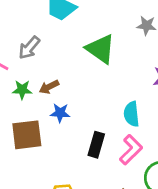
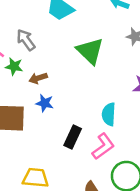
gray arrow: (29, 48) -> (26, 40), turned 95
green star: (22, 90) -> (14, 67), moved

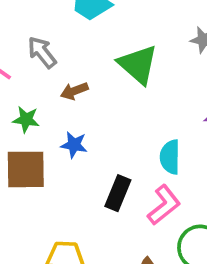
green star: (14, 67) -> (26, 119), moved
brown arrow: (38, 78) -> (74, 91), moved

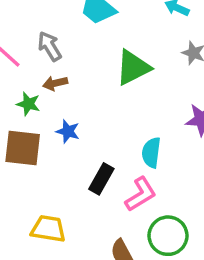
green triangle: (138, 64) -> (133, 67), turned 45
brown arrow: (74, 91) -> (55, 83), moved

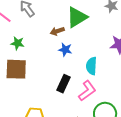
brown arrow: (55, 83) -> (57, 31), moved
blue star: (68, 131) -> (65, 50), moved

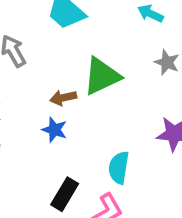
blue star: (65, 50) -> (54, 130), moved

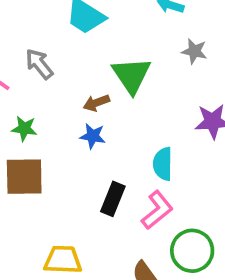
green triangle: (102, 76) -> (132, 75), turned -30

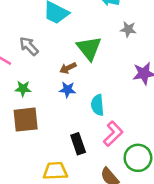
cyan semicircle: (163, 164) -> (97, 105), moved
black rectangle: (113, 199) -> (78, 144), moved, turned -36

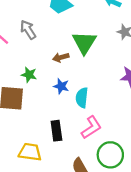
green star: (23, 89) -> (29, 75), moved
blue star: (67, 90) -> (61, 86), moved

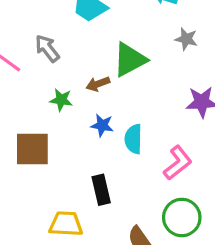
green triangle: (84, 43) -> (130, 60), turned 35
green star: (29, 75) -> (61, 100), moved
pink L-shape: (91, 127) -> (178, 163), moved

